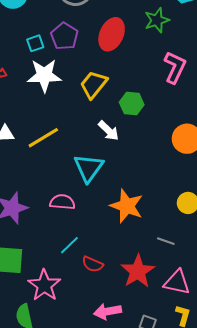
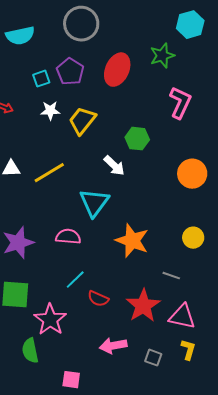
white star: (44, 75) -> (50, 111), size x0.6
yellow trapezoid: (94, 84) -> (82, 121), moved

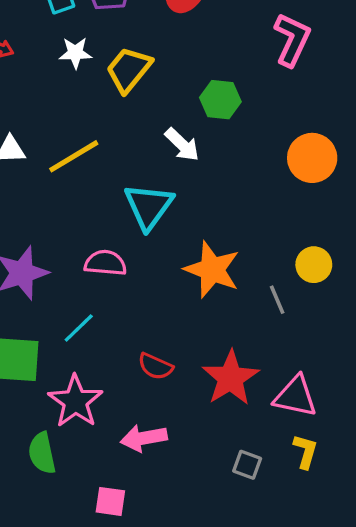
gray line: (171, 276) -> (277, 300), moved, turned 48
cyan line: (75, 280) -> (79, 328), moved
pink arrow: (113, 346) -> (144, 438), moved

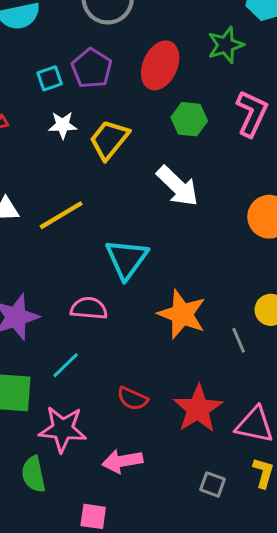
green hexagon: (220, 100) -> (189, 119), moved
white arrow: (182, 145) -> (178, 186), moved, size x1.4
pink star: (75, 401) -> (63, 429), turned -30

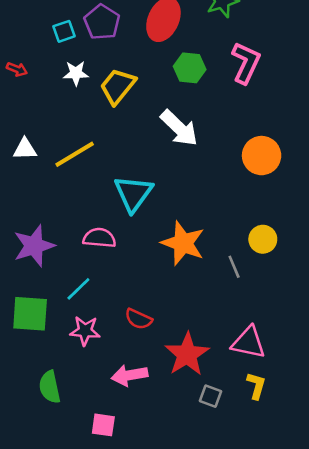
red star: (198, 409) -> (187, 354), moved
pink star: (63, 429) -> (85, 331), moved, size x0.7

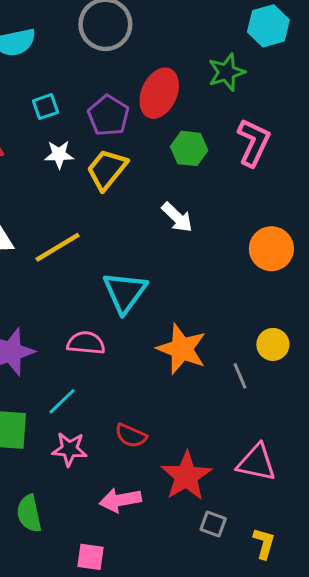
purple pentagon: (102, 22) -> (108, 116), moved
white arrow: (179, 128) -> (177, 217), size x0.7
yellow L-shape: (256, 386) -> (264, 543), moved

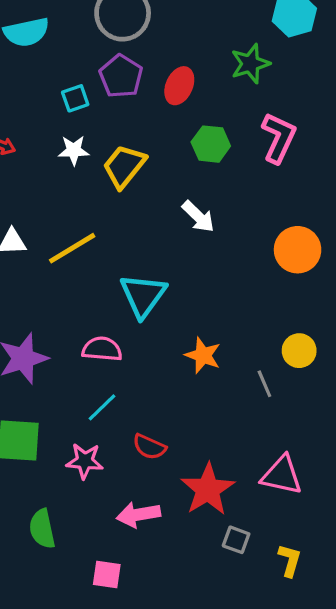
red ellipse: (159, 93) -> (179, 86), size x0.7
cyan square: (46, 107) -> (75, 98), moved
purple pentagon: (108, 116) -> (121, 76), moved
orange star: (182, 349) -> (203, 355), size x0.7
cyan line: (62, 401) -> (102, 407), moved

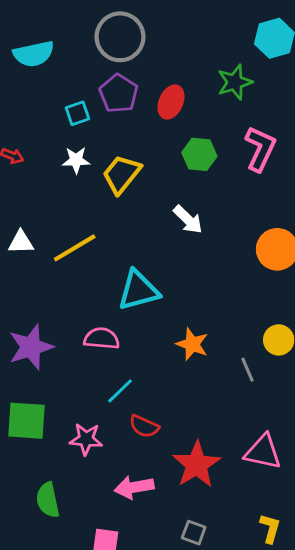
cyan triangle: (143, 295) -> (138, 290), turned 39
cyan line: (102, 407) -> (120, 391), moved
gray square: (236, 540) -> (194, 533), moved

